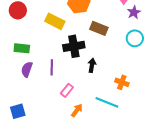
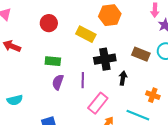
brown rectangle: (99, 28) -> (141, 54), moved
pink rectangle: (67, 90) -> (98, 103), size x1.5

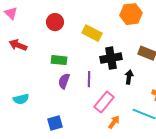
orange hexagon: (110, 15) -> (131, 14), moved

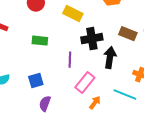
black arrow: (129, 77) -> (110, 58), size x1.5
purple semicircle: (64, 81) -> (45, 104), moved
blue square: (55, 123) -> (36, 81), moved

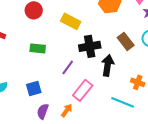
brown rectangle: (128, 34) -> (126, 41), turned 30
purple line: (70, 60) -> (68, 67), turned 35
orange arrow: (95, 103) -> (67, 110), moved

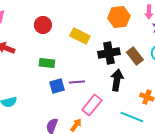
black cross: (90, 46) -> (109, 53), moved
purple line: (68, 67) -> (77, 82), turned 49
blue square: (34, 88) -> (57, 86), moved

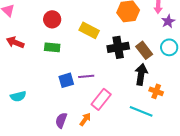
green rectangle: (47, 63) -> (52, 47), moved
black arrow: (117, 80) -> (141, 74), moved

